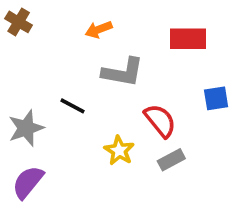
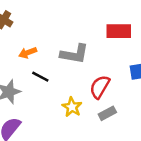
orange arrow: (99, 29) -> (28, 53), moved
red semicircle: (160, 121) -> (100, 87), turned -110

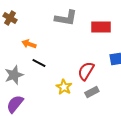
orange arrow: (28, 53) -> (29, 44), turned 40
gray L-shape: (74, 54) -> (66, 18), moved

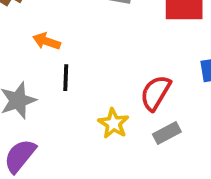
black line: (39, 63) -> (66, 78), turned 64

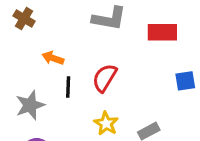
red semicircle: (155, 93) -> (105, 78), moved

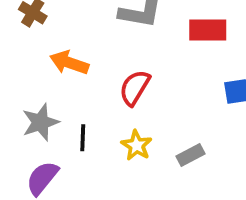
orange arrow: (53, 58) -> (69, 63), size x1.4
black line: (68, 87) -> (83, 138), moved

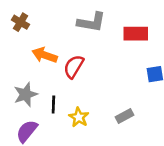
red semicircle: (135, 88) -> (74, 67), moved
yellow star: (137, 145) -> (79, 117), moved

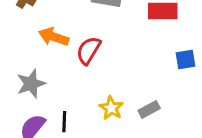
black line: (53, 105) -> (64, 122), moved
yellow star: (79, 117) -> (111, 108), moved

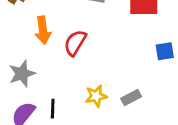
orange arrow: (54, 37) -> (43, 30), turned -116
yellow star: (111, 108) -> (96, 96), turned 30

